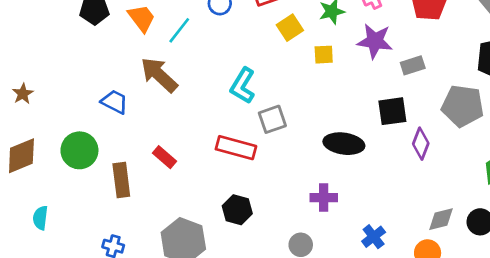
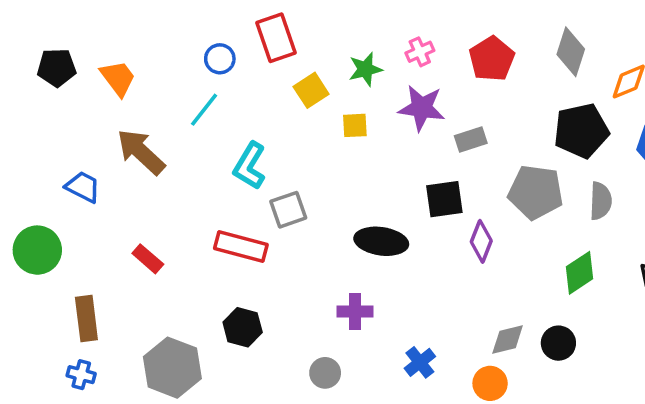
cyan line: (179, 30) -> (204, 110), moved
brown rectangle: (121, 180) -> (86, 318), moved

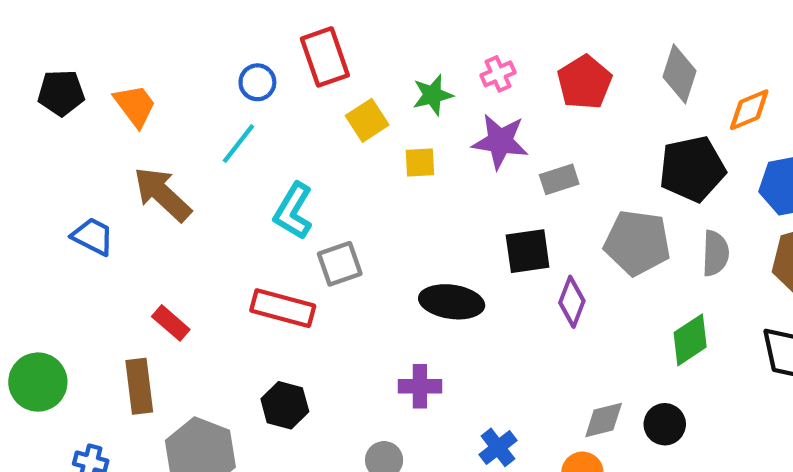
green circle: (37, 250) -> (38, 382), moved
brown rectangle: (86, 318) -> (139, 386), moved

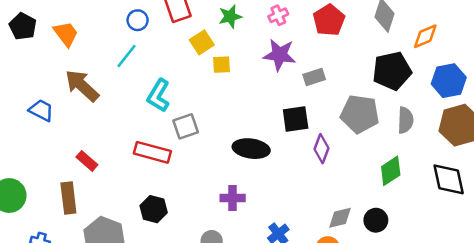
black pentagon: (61, 93) -> (23, 26), turned 30
green star: (433, 95) -> (230, 16), moved
yellow square: (420, 163) -> (222, 65), moved

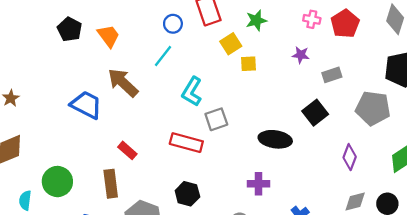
pink cross: (278, 15) -> (312, 19), moved, turned 35
purple star: (280, 55) -> (301, 55), size x0.6
blue trapezoid: (41, 110) -> (86, 105), size x1.4
black square: (296, 119) -> (315, 113), turned -30
purple diamond: (322, 149) -> (350, 157), moved

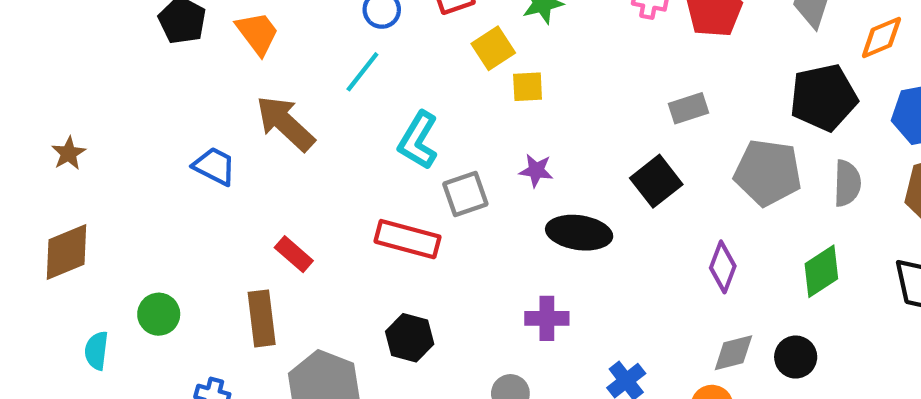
purple star: (301, 55) -> (536, 170), moved
blue trapezoid: (86, 105) -> (214, 166), size x0.7
green circle: (57, 182) -> (159, 314), size x0.7

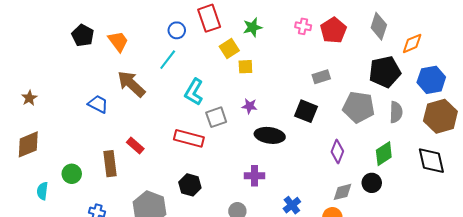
black square: (656, 181) -> (306, 111), turned -30
brown rectangle: (262, 318) -> (110, 164), moved
black circle: (796, 357) -> (372, 183), moved

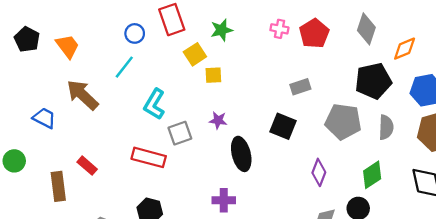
black ellipse: (270, 135) -> (241, 154), turned 68
green circle: (72, 174) -> (14, 161), moved

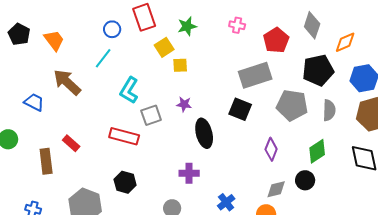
red pentagon: (314, 33) -> (276, 40), moved
gray rectangle: (300, 87) -> (255, 75), size x1.8

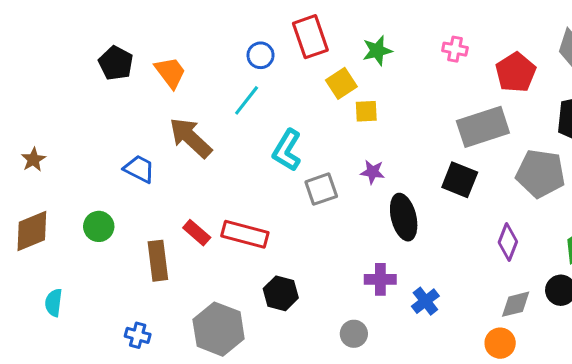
red rectangle: (124, 136) -> (245, 234), moved
blue cross: (226, 202) -> (425, 301), moved

